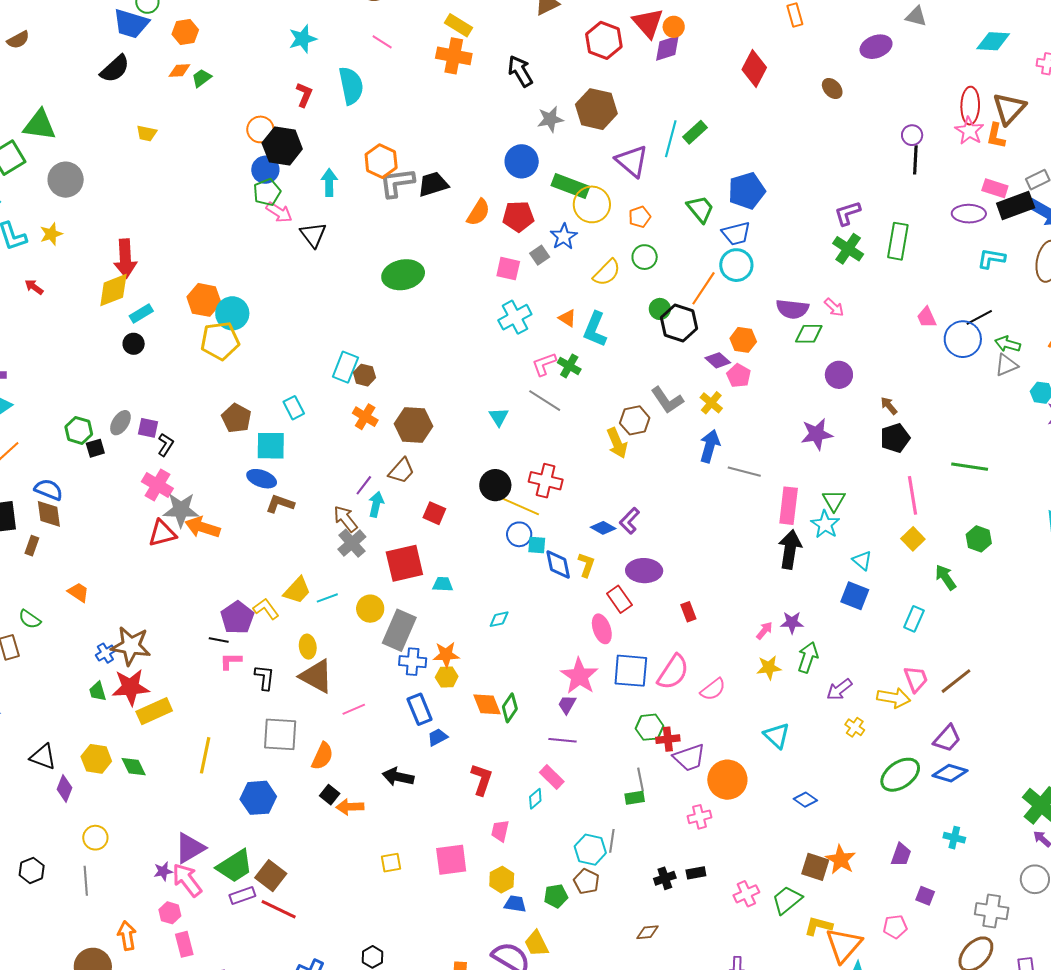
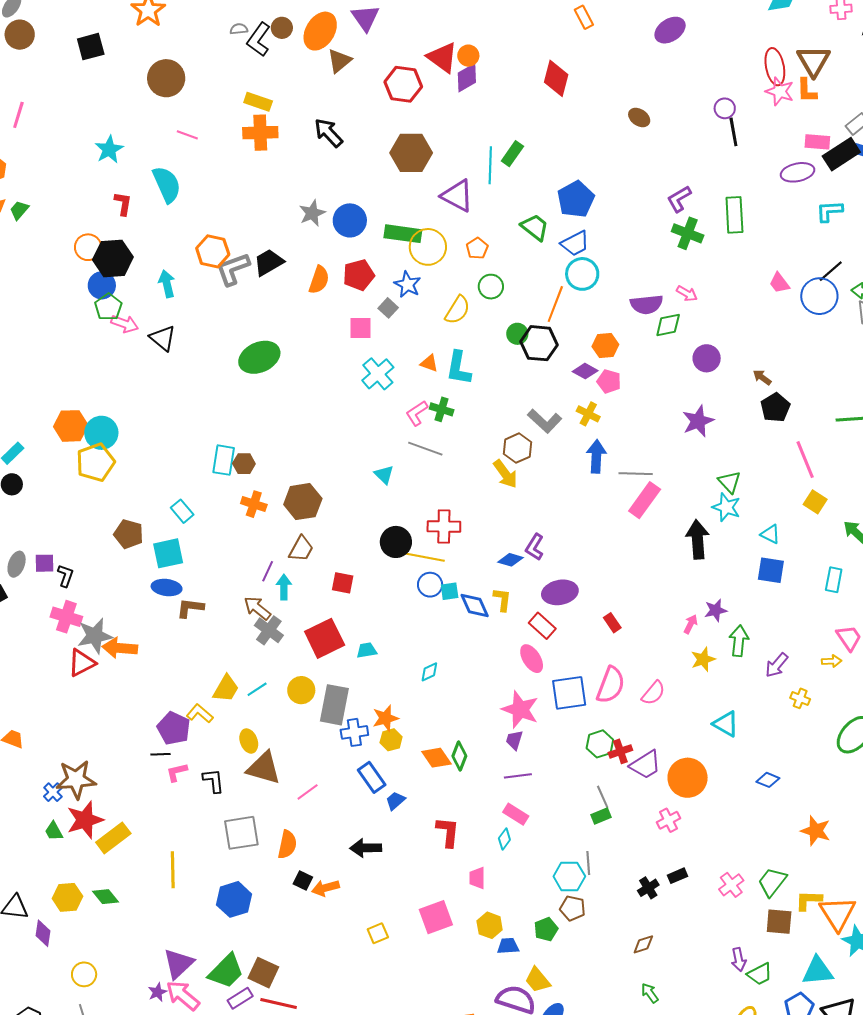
brown ellipse: (832, 88) -> (639, 118), moved
gray star: (550, 119) -> (312, 213), moved
pink rectangle: (789, 506) -> (645, 500), moved, turned 42
yellow arrow: (894, 698) -> (832, 661), size x0.6
brown square: (815, 867) -> (779, 922), moved

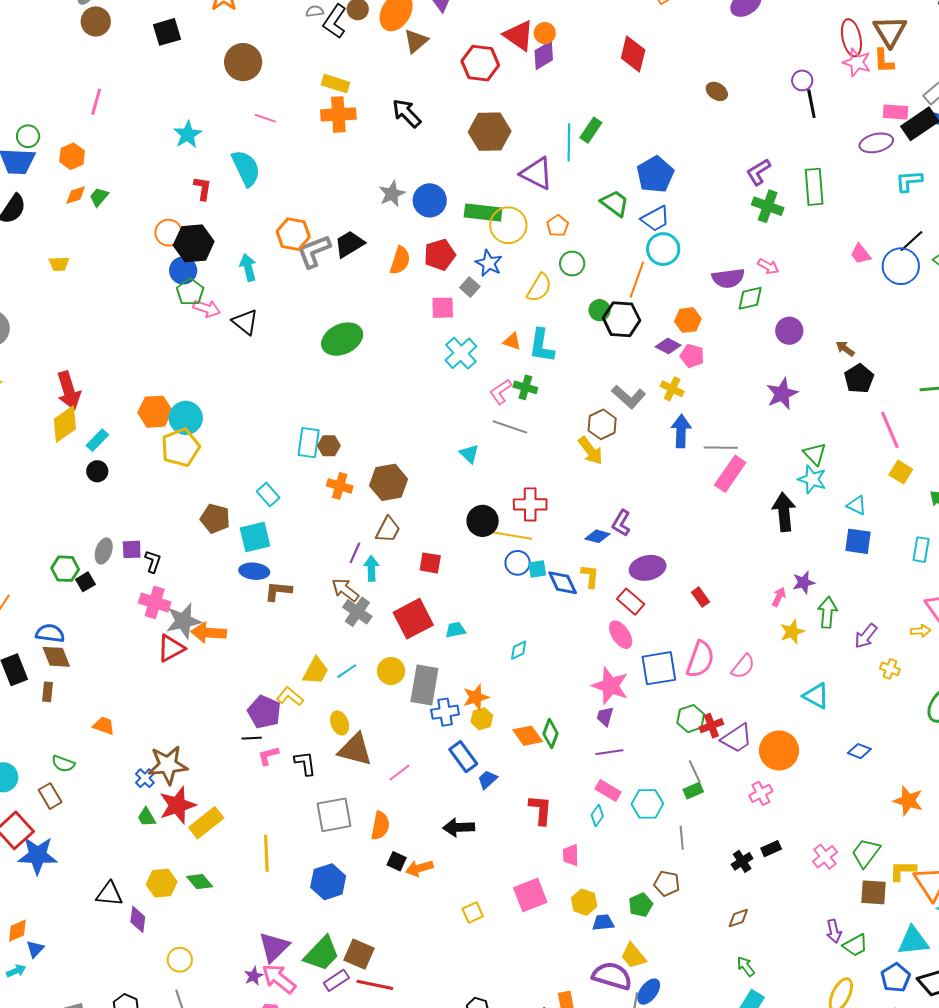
cyan hexagon: (569, 876) -> (647, 804), moved

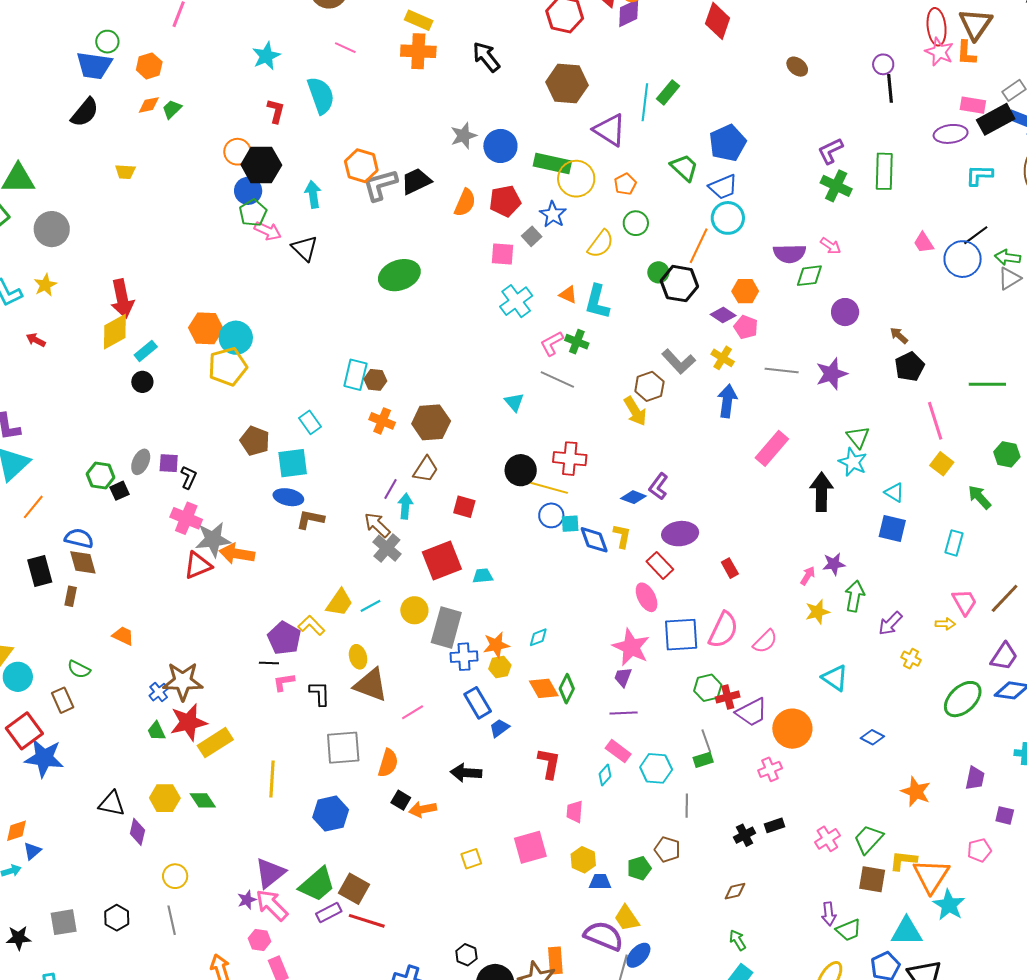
gray line: (721, 448) -> (782, 370), moved
cyan diamond: (519, 650) -> (538, 637), moved

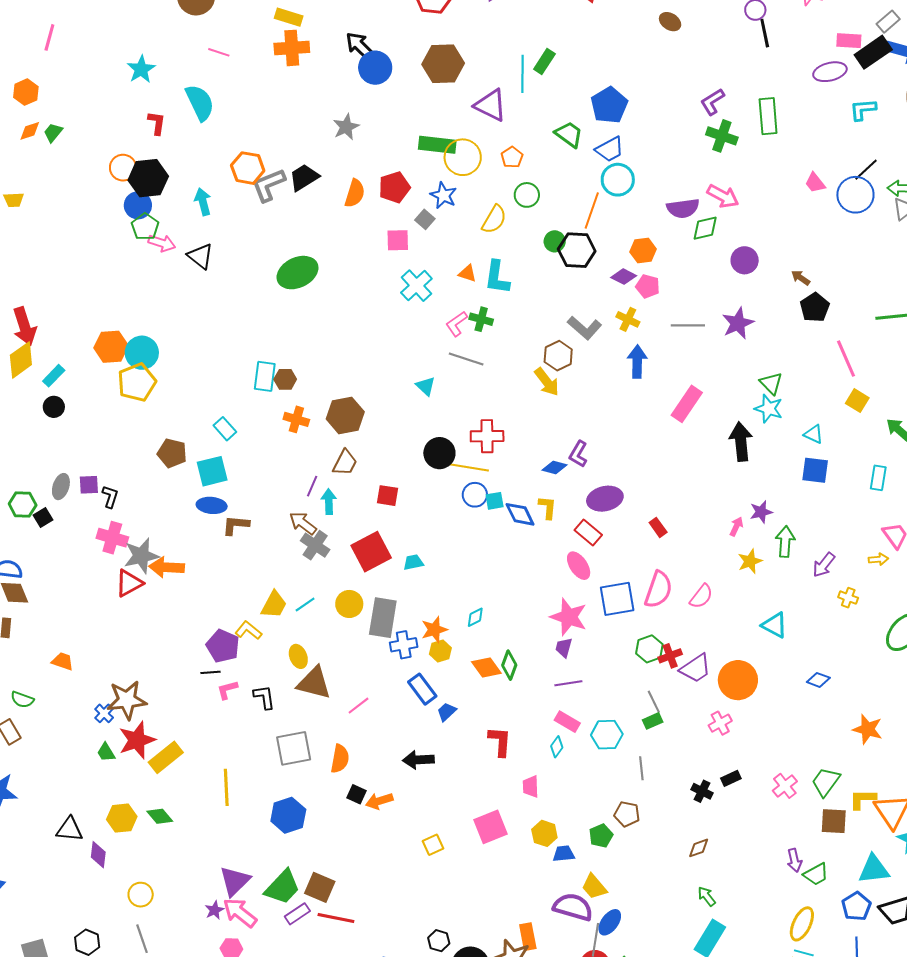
blue circle: (500, 146) -> (375, 68), moved
pink arrow: (831, 246) -> (723, 196), size x1.5
black cross: (744, 835) -> (702, 791), turned -30

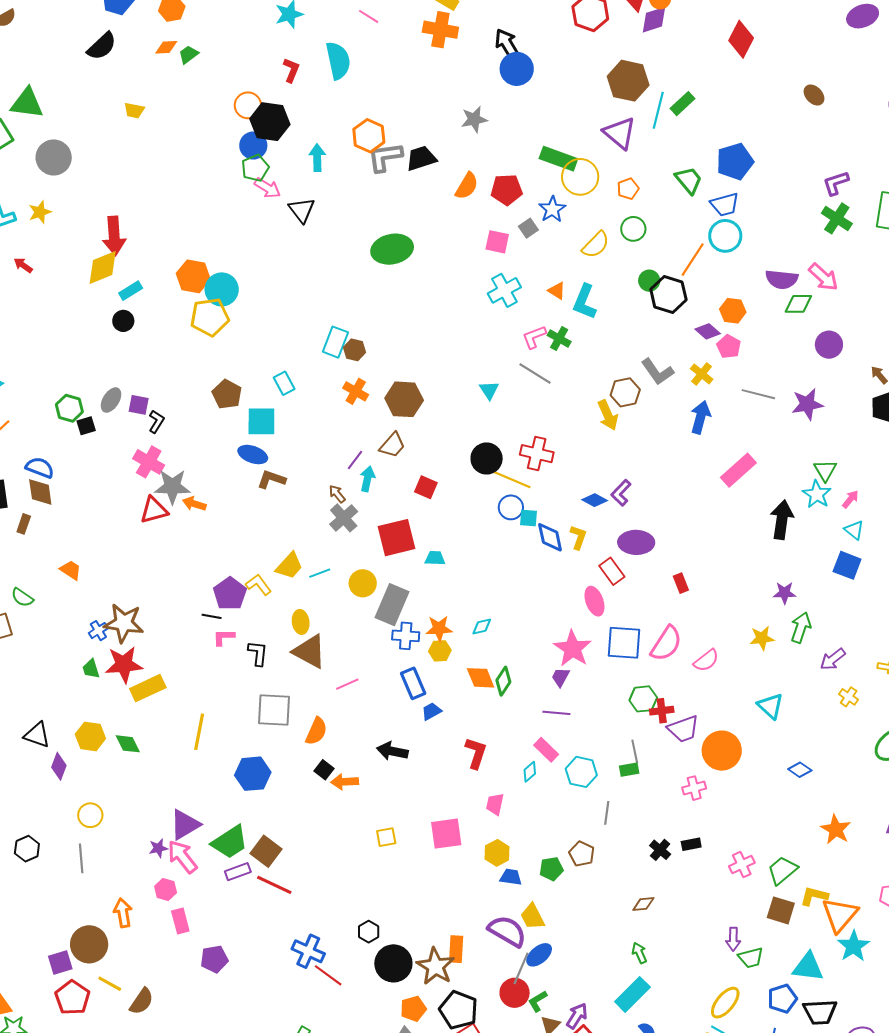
brown hexagon: (443, 64) -> (628, 81), moved
brown arrow: (303, 523) -> (337, 494), size x0.7
pink arrow: (736, 526) -> (850, 499), moved
orange arrow: (167, 567) -> (194, 504), size x0.7

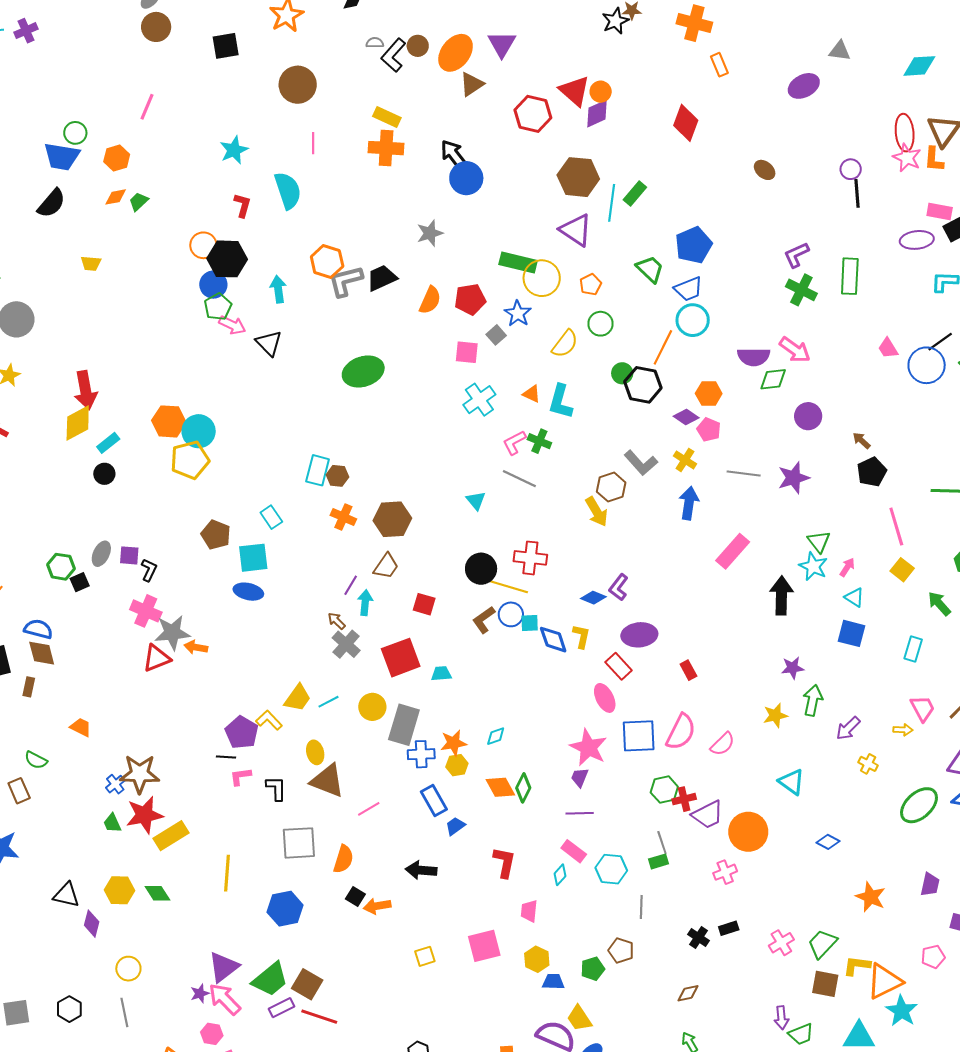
pink line: (369, 16) -> (313, 143), turned 65
brown L-shape: (271, 479) -> (484, 620), moved, turned -48
orange triangle: (840, 915) -> (884, 981), turned 30

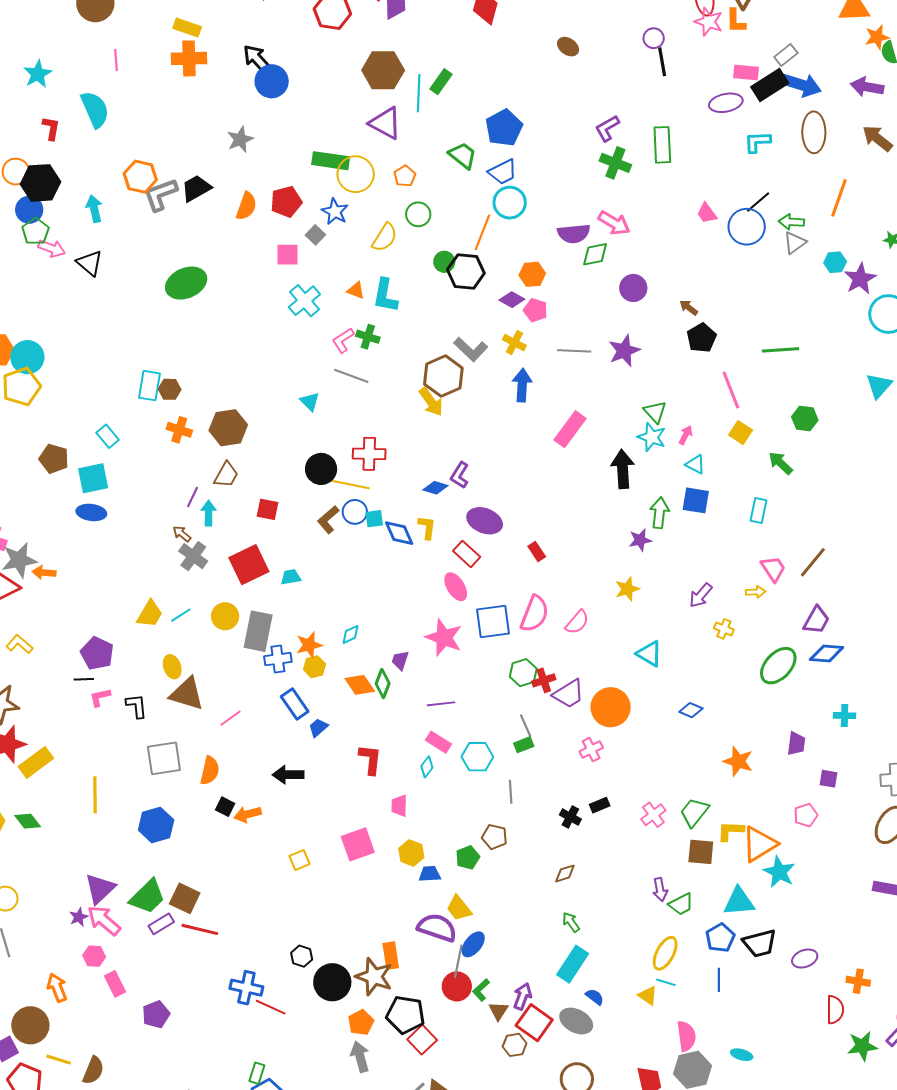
brown hexagon: (611, 487) -> (443, 376), size x1.4
purple ellipse: (639, 635) -> (485, 521), turned 32
green arrow: (813, 700) -> (659, 513), moved
yellow L-shape: (269, 720) -> (19, 644), moved
purple trapezoid: (580, 777) -> (400, 660), moved

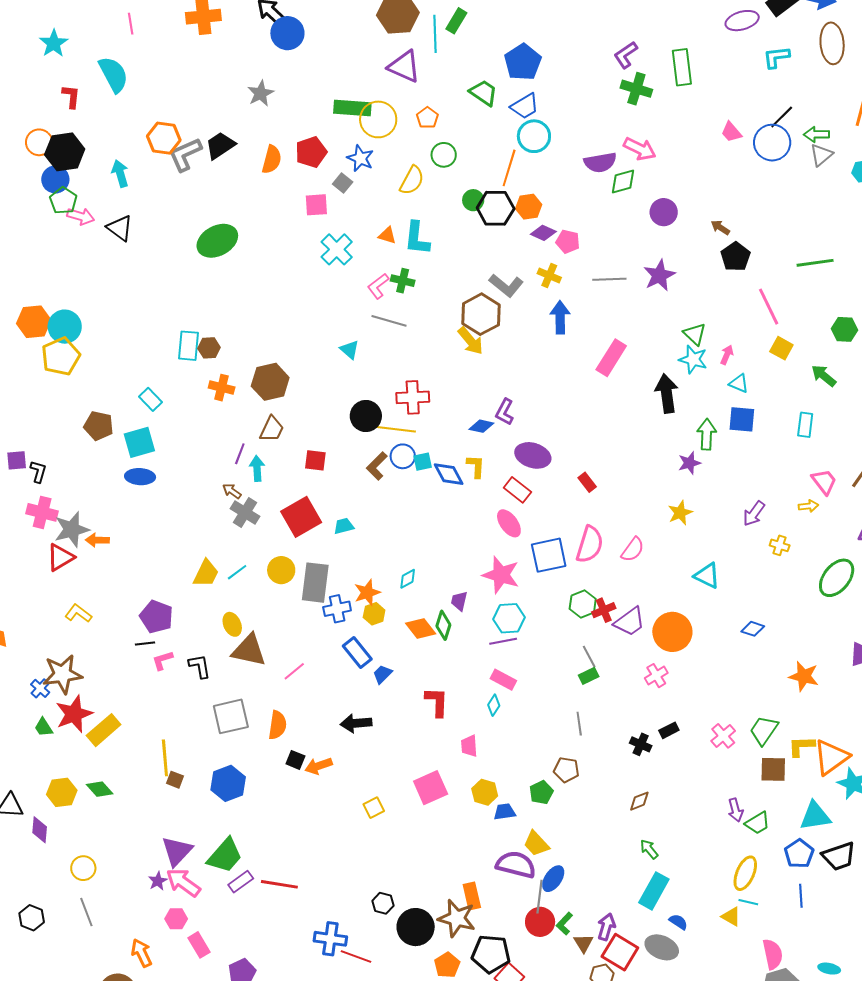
orange hexagon: (532, 274) -> (529, 207), moved
cyan hexagon: (477, 757) -> (509, 618), moved
brown square: (185, 898) -> (175, 780), moved, size x0.6

